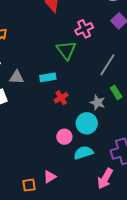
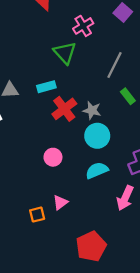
red cross: (61, 98) -> (64, 109), size x1.5
gray star: (98, 103) -> (92, 110), moved
pink circle: (64, 137) -> (53, 157), moved

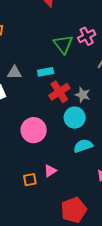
pink cross: (83, 26) -> (87, 36), moved
cyan circle: (97, 136) -> (75, 118), moved
pink circle: (53, 157) -> (34, 130), moved, size x1.6

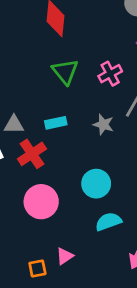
green triangle: (63, 44) -> (65, 72), moved
red cross: (59, 92) -> (32, 154), moved
gray star: (83, 95) -> (103, 125), moved

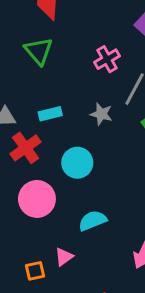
green triangle: (65, 72) -> (39, 51), moved
cyan circle: (96, 184) -> (77, 163), moved
cyan semicircle: (108, 222) -> (93, 221), moved

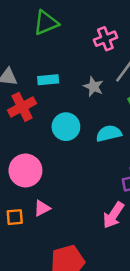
green triangle: (39, 51) -> (46, 23), turned 40
pink circle: (37, 199) -> (25, 170), moved
cyan semicircle: (93, 221) -> (109, 133), moved

